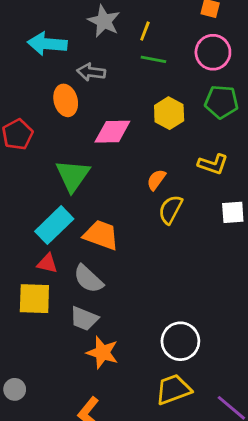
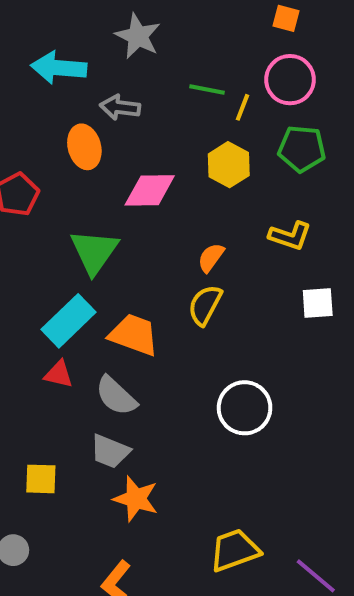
yellow line: (145, 31) -> (243, 107), moved
yellow semicircle: (170, 209) -> (205, 305), moved
yellow square: (34, 299) -> (41, 479), moved, size x0.7
white circle: (180, 341) -> (245, 408), moved

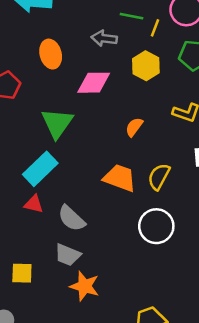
gray arrow: (120, 107) -> (104, 38), moved
yellow semicircle: (205, 305) -> (159, 177), moved
orange trapezoid: (134, 335) -> (120, 178), moved

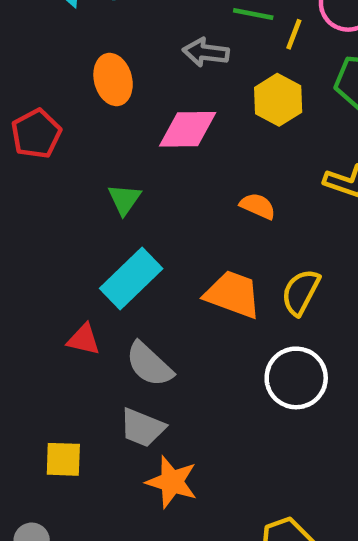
green triangle: (57, 123) -> (124, 199), size x0.6
orange semicircle: (134, 127) -> (258, 206), turned 78
cyan rectangle: (40, 169) -> (131, 278), moved

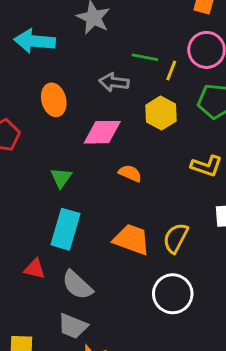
orange semicircle: (258, 206) -> (130, 173), moved
cyan rectangle: (131, 278) -> (65, 229), turned -30

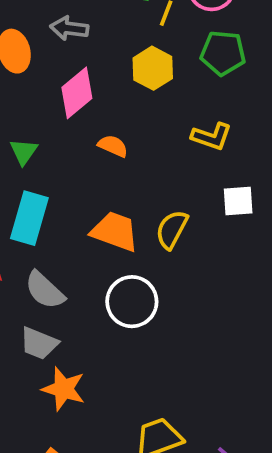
gray arrow: (114, 82) -> (69, 28), moved
pink diamond: (102, 132) -> (77, 93), turned -39
white circle: (173, 294) -> (132, 302), moved

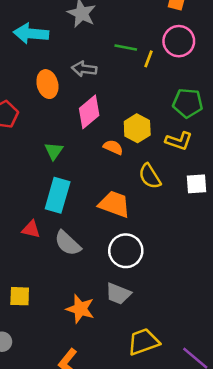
green pentagon: (223, 53) -> (188, 103), moved
yellow hexagon: (153, 68) -> (137, 128), moved
yellow semicircle: (172, 229) -> (150, 176), moved, turned -60
gray trapezoid: (39, 343) -> (118, 294), moved

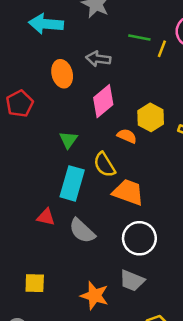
yellow semicircle: (150, 176) -> (105, 165), moved

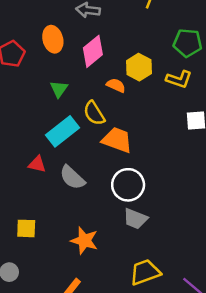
orange ellipse: (62, 74) -> (53, 39), moved
cyan rectangle: (72, 183) -> (63, 131), turned 36
gray trapezoid: (132, 281) -> (135, 219), moved

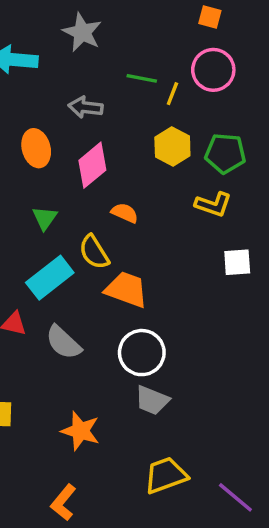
yellow hexagon: (139, 67) -> (172, 146), moved

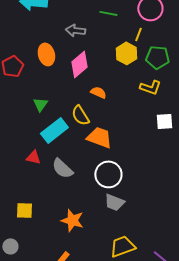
yellow line: (172, 94) -> (138, 34), moved
green triangle: (45, 218) -> (40, 104), moved

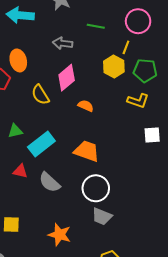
orange ellipse: (46, 54) -> (18, 60), moved
green triangle: (40, 104) -> (15, 131), moved, turned 42
yellow semicircle: (80, 115) -> (40, 95), moved

